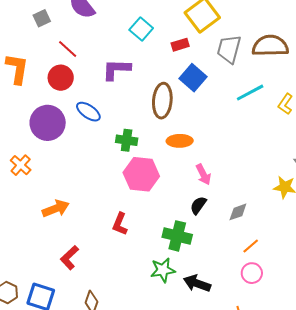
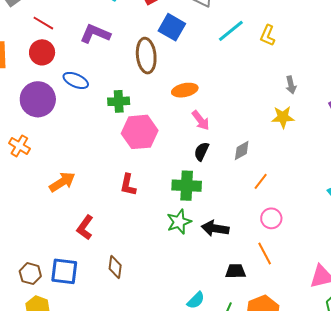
purple L-shape: (116, 69) -> (95, 34), turned 32
orange ellipse: (180, 141) -> (185, 90), moved
pink circle: (252, 273) -> (271, 218), moved

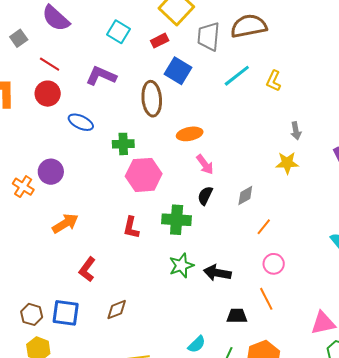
purple circle: (38, 99) -> (51, 172), moved, size x0.7
green cross: (187, 186) -> (177, 220), moved
brown diamond: (115, 267) -> (117, 310), turned 60

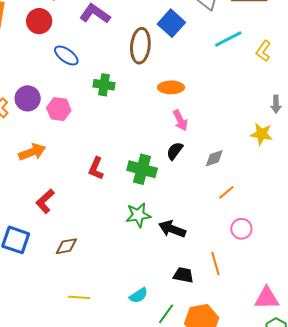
pink hexagon: (144, 175) -> (59, 109), moved, size x0.7
pink circle: (274, 264) -> (241, 229), moved

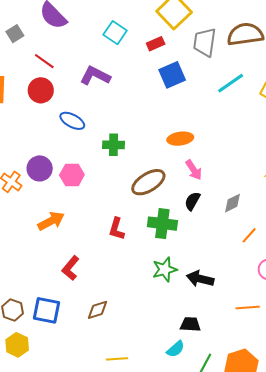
blue square: (171, 23) -> (172, 75), turned 32
brown ellipse: (140, 46) -> (148, 182), moved, turned 60
orange line: (215, 264) -> (248, 307), turned -70
black trapezoid: (183, 275) -> (190, 324), moved

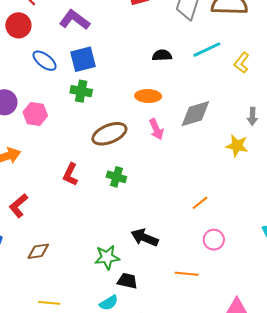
blue square: (172, 75) -> (83, 59), moved
black semicircle: (192, 201) -> (162, 55), moved, turned 48
gray diamond: (232, 203) -> (195, 114), moved, size x1.6
green cross: (162, 224) -> (116, 177), size x0.7
green star: (165, 270) -> (107, 257), moved

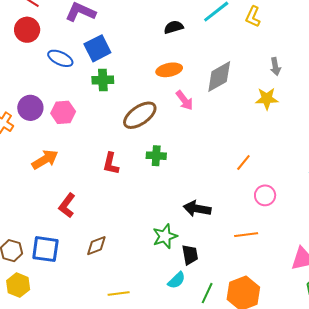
black trapezoid: (127, 281) -> (190, 255), turned 80

